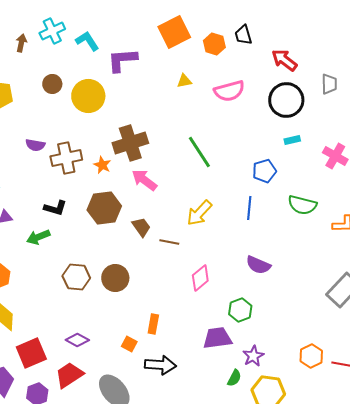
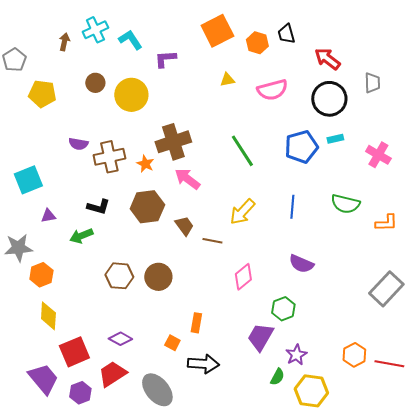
purple L-shape: (122, 60) -> (165, 59), size x0.7
blue pentagon: (264, 171) -> (301, 147), moved, size x1.4
purple trapezoid: (217, 338) -> (260, 337), turned -52

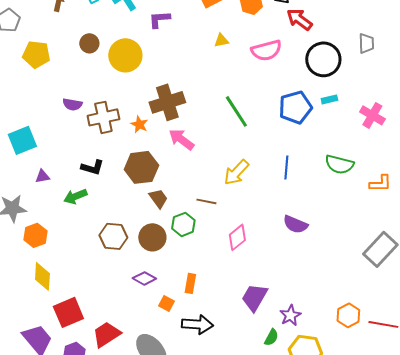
red arrow: (327, 59) -> (299, 19), moved
brown trapezoid: (184, 226) -> (158, 198), moved
green hexagon: (283, 309) -> (183, 224), moved
purple diamond: (120, 339) -> (144, 278), moved

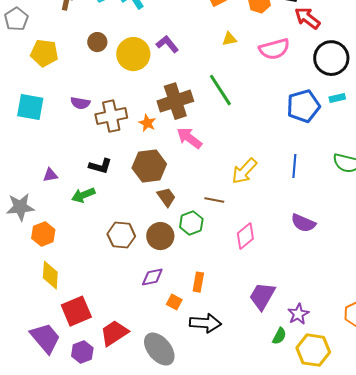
purple L-shape: (159, 19) -> (167, 44), moved, turned 55
green line: (236, 111) -> (220, 90), moved
cyan square: (22, 140) -> (30, 107), moved, turned 32
purple diamond: (144, 278) -> (152, 277), turned -40

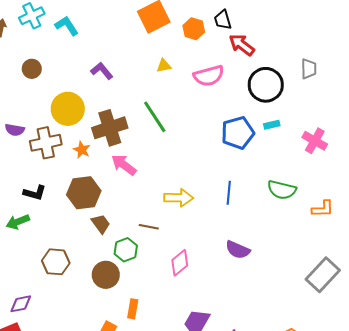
yellow circle: (133, 54) -> (68, 109), moved
yellow arrow: (244, 171) -> (179, 198), turned -132
brown circle: (160, 236) -> (106, 275), moved
purple diamond: (152, 277) -> (21, 304), moved

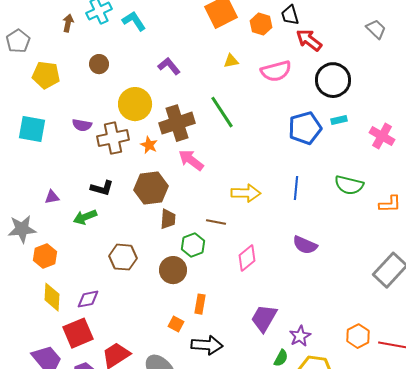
gray trapezoid: (309, 69) -> (376, 29), moved, turned -45
brown trapezoid: (101, 224) -> (168, 219), turned 40

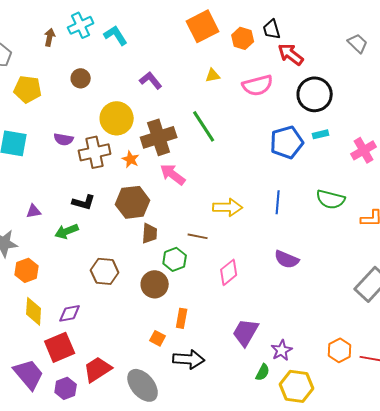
pink cross: (382, 136) -> (364, 150), turned 30

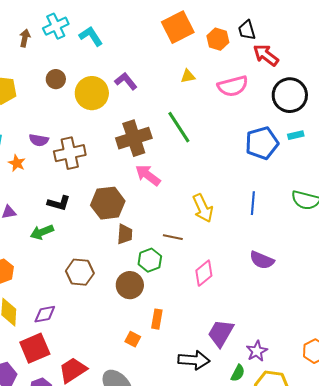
yellow circle: (117, 118) -> (92, 93), moved
orange star: (131, 159) -> (17, 163), moved
yellow arrow: (228, 207) -> (203, 208), turned 64
black arrow: (189, 359) -> (194, 360), moved

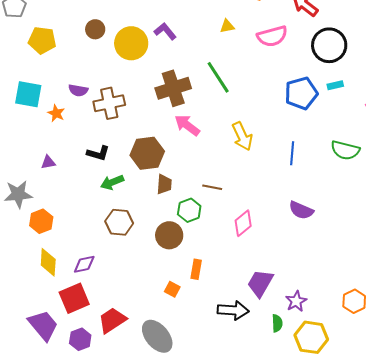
yellow arrow: (203, 208) -> (242, 136), moved
green arrow: (42, 232) -> (112, 182), moved
green semicircle: (238, 373) -> (277, 323), turned -30

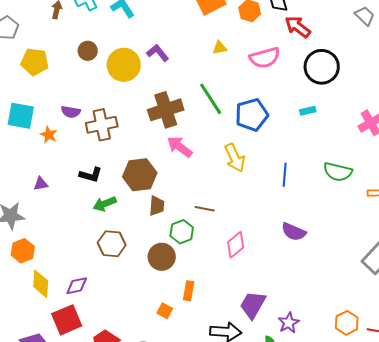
cyan rectangle: (335, 85) -> (308, 111), moved
blue pentagon: (301, 93) -> (252, 115), moved
orange hexagon: (41, 221) -> (23, 251), moved

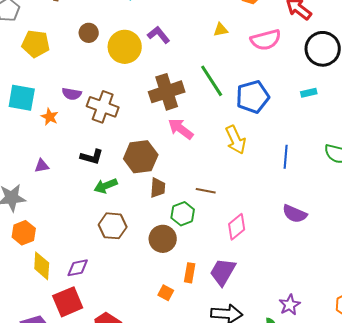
brown cross: (102, 125) -> (103, 107), turned 32
purple trapezoid: (253, 305) -> (223, 272), moved

